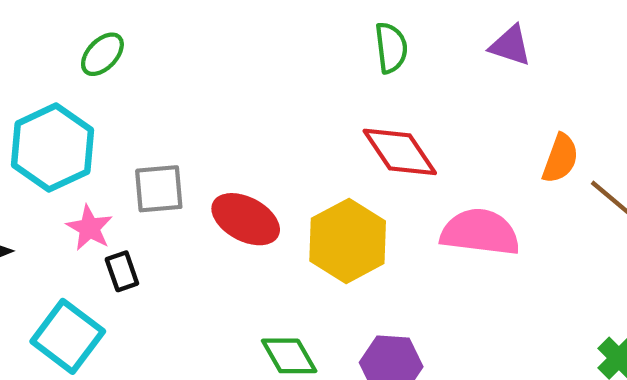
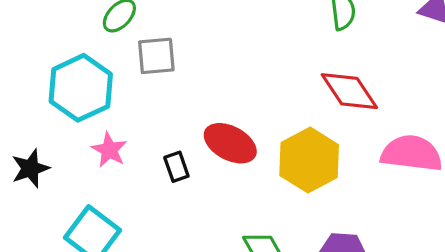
gray square: (159, 189) -> (156, 56), moved
black rectangle: (122, 271) -> (176, 167), moved

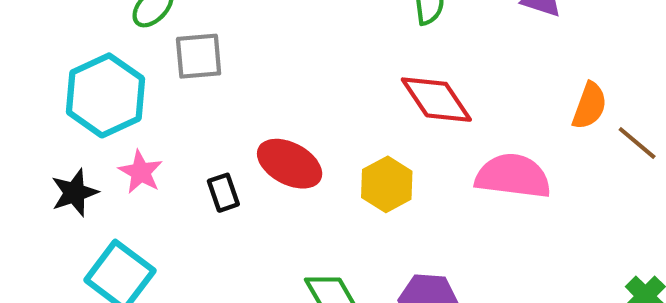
yellow hexagon: (309, 160) -> (387, 184), size x0.7
black star: (30, 168) -> (74, 193), moved

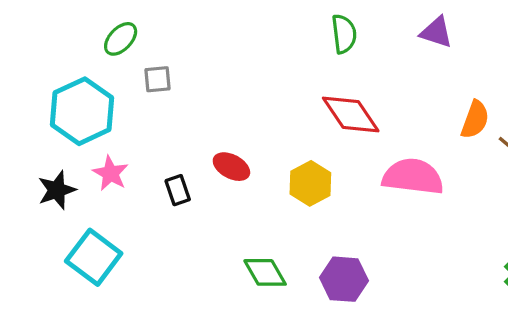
gray square: (199, 56) -> (158, 79), size x0.7
red ellipse: (290, 164) -> (231, 167), size x0.7

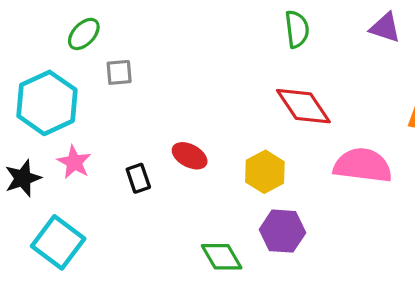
purple hexagon: (344, 279) -> (283, 231), moved

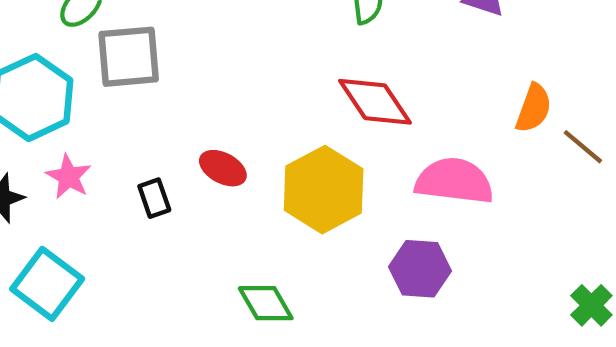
gray square: (119, 72) -> (129, 57), size x1.8
yellow hexagon: (265, 172) -> (324, 190), size x1.5
purple hexagon: (283, 231) -> (420, 269), moved

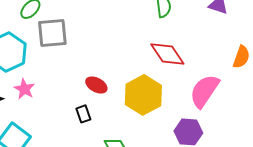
pink semicircle: (454, 181) -> (204, 91), turned -63
black rectangle: (154, 198) -> (83, 114), moved

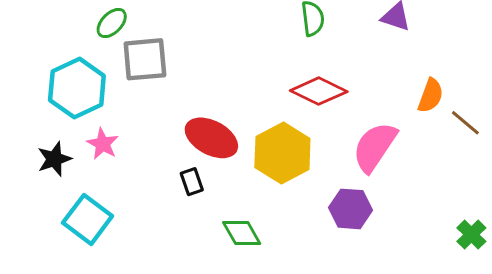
red diamond: (167, 54) -> (319, 91), turned -30
red ellipse: (96, 85) -> (211, 138), size x1.6

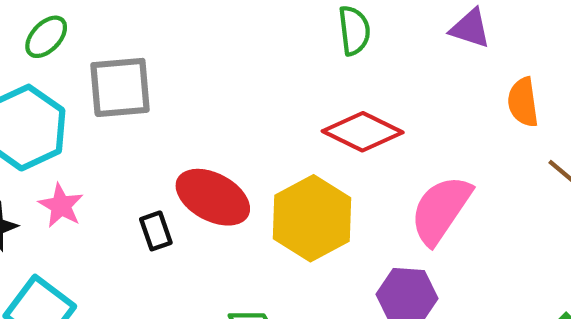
green ellipse: (112, 23) -> (46, 37), moved
orange semicircle: (431, 96) -> (523, 102), moved, turned 152
black rectangle: (192, 182) -> (156, 231), moved

